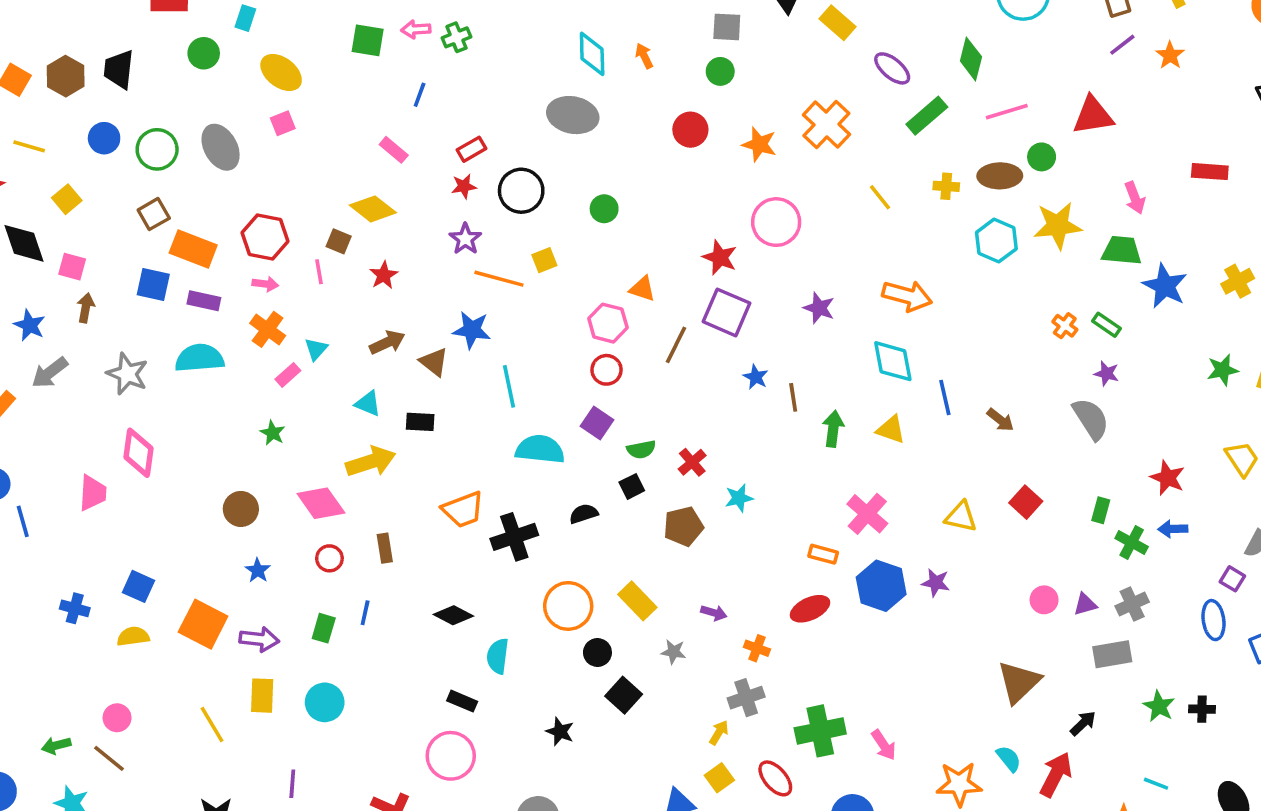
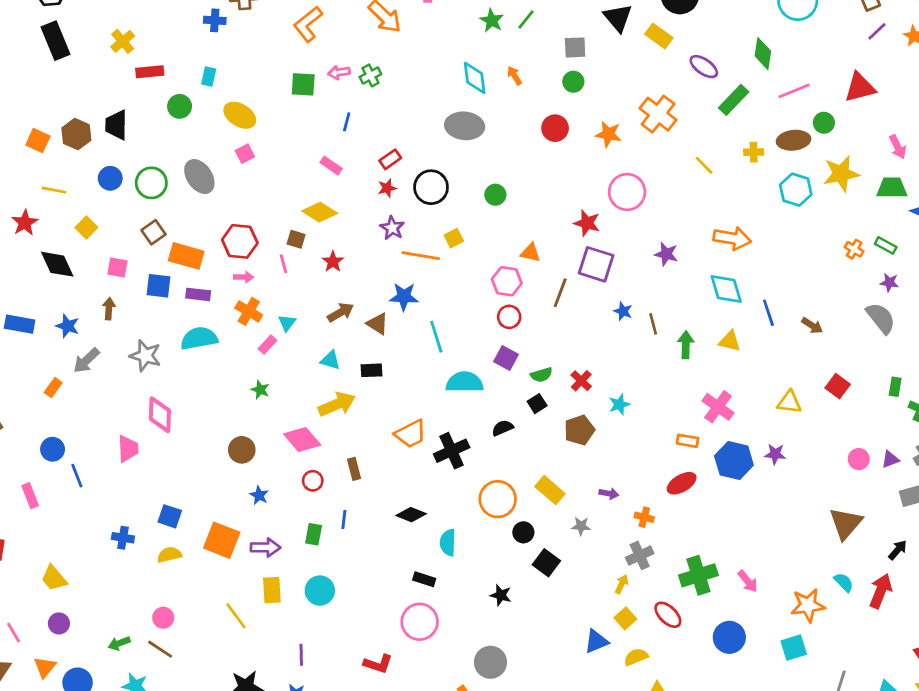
pink square: (72, 267) -> (118, 268), moved

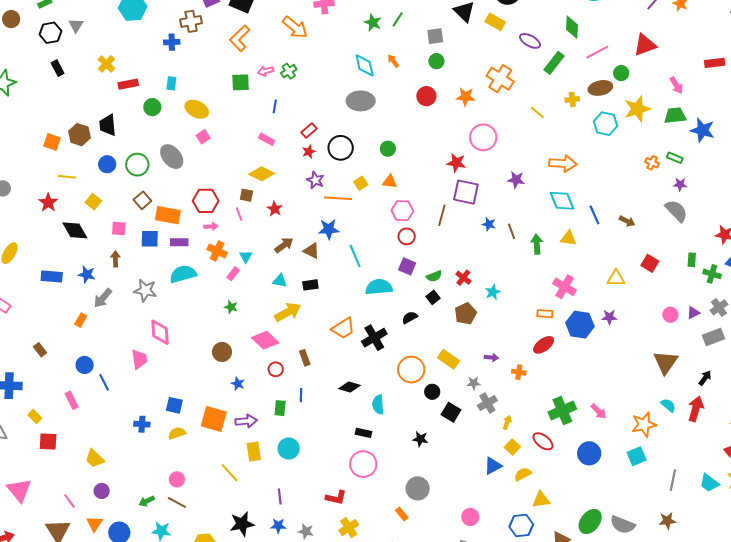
black rectangle: (55, 41) -> (58, 68), size x0.6
orange triangle: (530, 253) -> (390, 182), moved
gray cross: (640, 555) -> (487, 403), moved

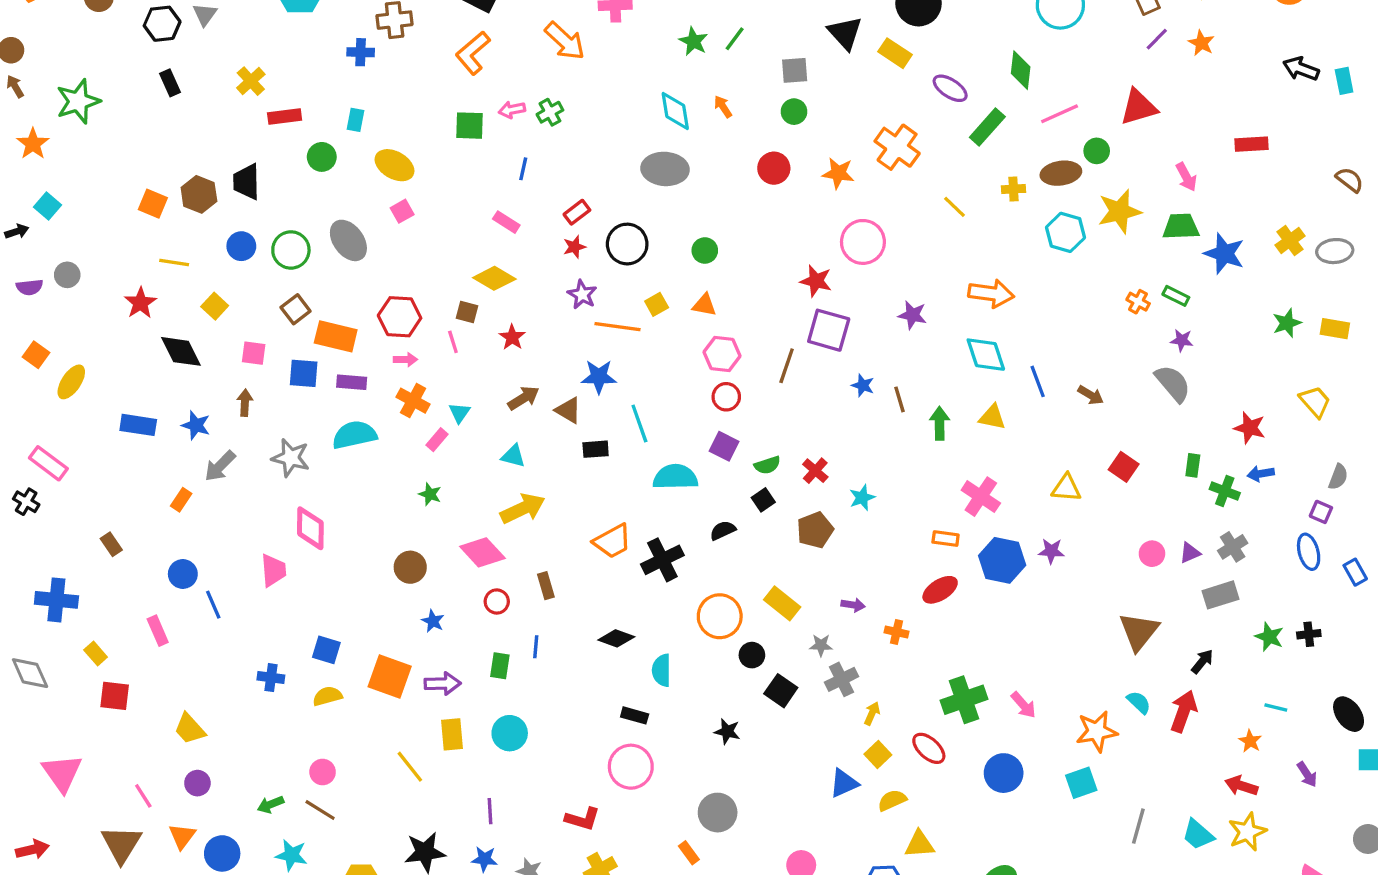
black rectangle: (310, 285) -> (596, 449), moved

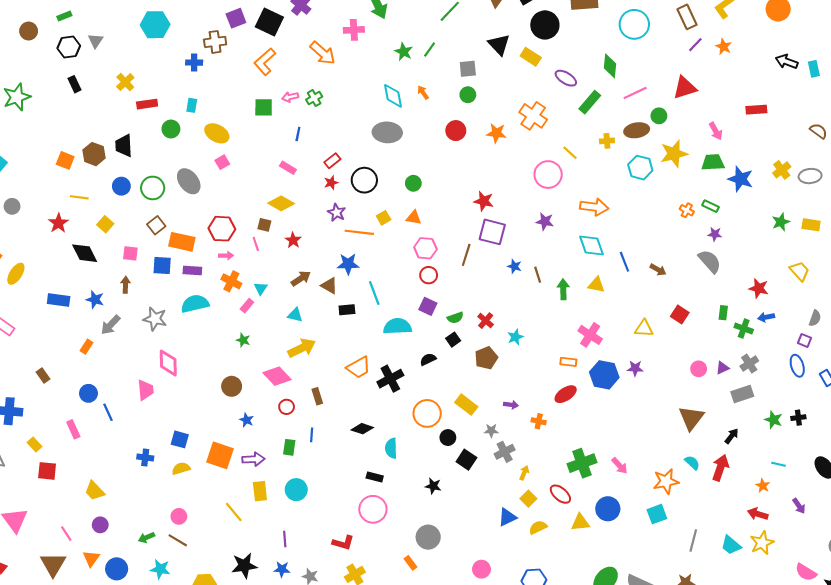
pink circle: (863, 242) -> (548, 175), moved
yellow triangle: (919, 844) -> (580, 522), moved

